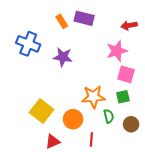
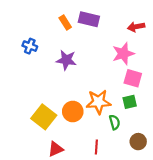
blue cross: (28, 44) -> (30, 46), size x0.6
orange circle: (73, 119) -> (73, 112), moved
brown circle: (131, 124) -> (138, 142), moved

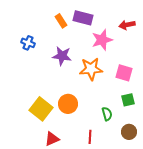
pink star: (123, 54) -> (102, 40), moved
orange star: (98, 102) -> (91, 69), moved
green square: (130, 102) -> (128, 100), moved

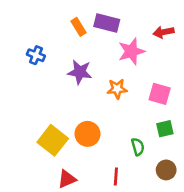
orange star: (91, 69) -> (117, 89), size x0.7

